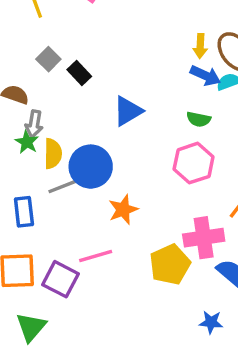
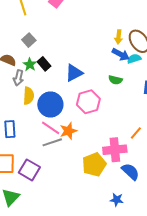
black rectangle: (79, 73) -> (44, 64), moved
green star: (27, 142) -> (30, 65), moved
pink hexagon: (194, 163) -> (88, 102), moved
gray line: (65, 186) -> (52, 142), moved
pink line: (96, 256) -> (51, 128), moved, turned 48

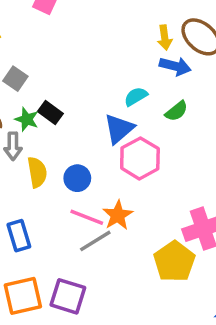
cyan semicircle: (134, 59) -> (136, 97), moved
blue triangle: (74, 73) -> (119, 129), moved
green semicircle: (115, 80) -> (177, 111), turned -40
blue circle: (50, 104) -> (77, 178), size x0.6

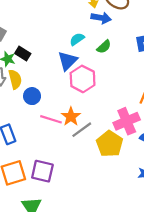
yellow semicircle: (37, 172) -> (15, 79), moved
blue circle: (77, 178) -> (32, 96), moved
gray line: (95, 241) -> (82, 130), moved

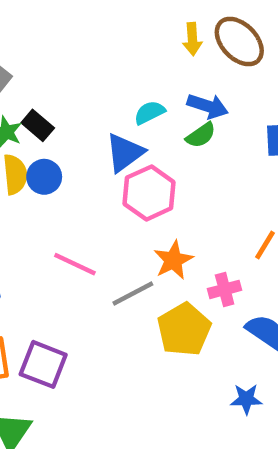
blue arrow: (101, 18) -> (208, 106), moved
blue circle: (32, 96) -> (44, 177), moved
orange star: (71, 117) -> (173, 260), moved
pink cross: (127, 121) -> (225, 289), size x0.6

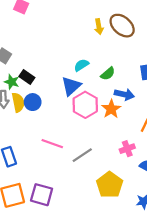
blue arrow: (208, 106) -> (124, 94), moved
orange star: (173, 260) -> (111, 109), moved
yellow pentagon: (184, 329) -> (110, 185), moved

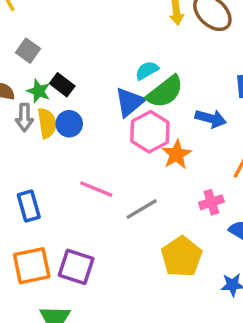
green semicircle: (108, 74) -> (165, 92), moved, size x1.6
orange star: (111, 109) -> (177, 154), moved

